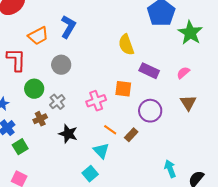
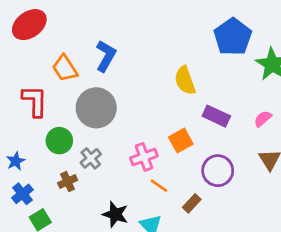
orange trapezoid: (38, 36) -> (65, 68), turned 85
gray circle: (61, 65) -> (96, 108), size x1.5
orange square: (123, 89) -> (181, 141), turned -36
orange line: (110, 130) -> (159, 186), moved
black star: (68, 134) -> (115, 214), moved

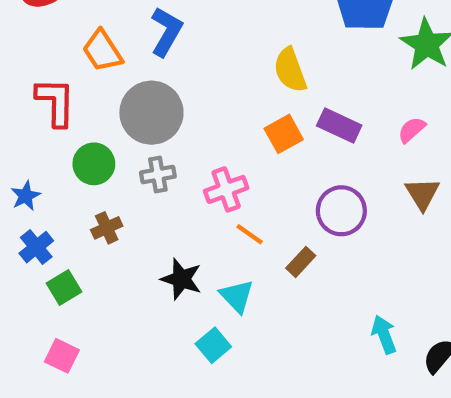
orange square: (181, 141) -> (284, 134), moved
gray cross: (91, 158) -> (158, 175), moved, turned 30

